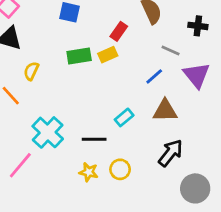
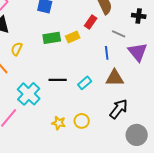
red rectangle: (119, 31) -> (91, 22), moved
blue line: (154, 76) -> (107, 53), turned -56
black line: (94, 139) -> (58, 80), moved

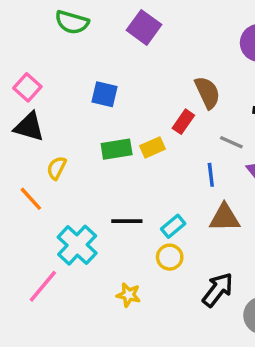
black arrow: (119, 109) -> (218, 290), moved
yellow circle: (82, 121) -> (170, 257), moved

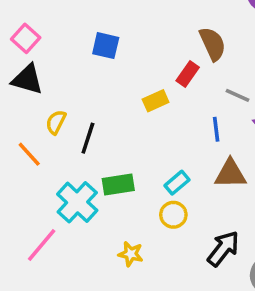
green rectangle: (117, 149) -> (118, 184), moved
black line: (127, 221) -> (88, 138), moved, turned -72

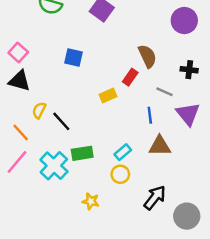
black line: (88, 138) -> (61, 121), turned -60
pink line: (42, 245) -> (17, 162), moved

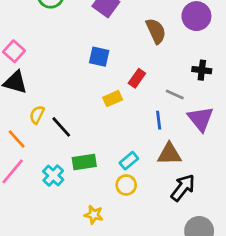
brown semicircle: (147, 56) -> (156, 31), moved
blue square: (74, 57) -> (99, 57), moved
cyan cross: (54, 166) -> (53, 176), size x0.7
black arrow: (155, 198) -> (183, 188), moved

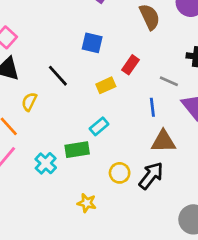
black line: (61, 127) -> (58, 76), moved
cyan rectangle: (129, 161) -> (99, 126), moved
black arrow: (183, 188) -> (151, 176), moved

